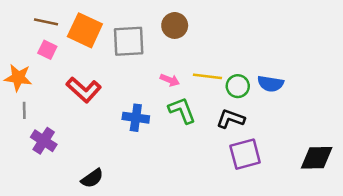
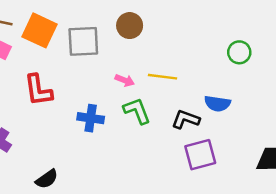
blue semicircle: (271, 84) -> (217, 104), moved
green circle: (238, 86) -> (239, 52), moved
red L-shape: (84, 90) -> (38, 90), turned 40

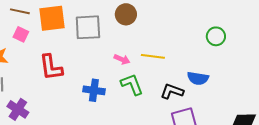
orange square: (39, 30) -> (52, 18), turned -32

